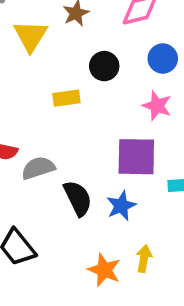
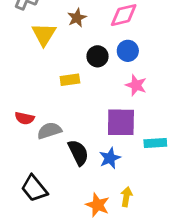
blue circle: (163, 59) -> (128, 51), moved

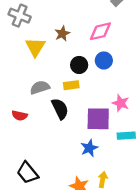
yellow rectangle: (70, 80) -> (71, 85), moved
pink star: (136, 85) -> (121, 103), moved
gray semicircle: (49, 131) -> (40, 87), moved
black semicircle: (78, 153) -> (60, 109), moved

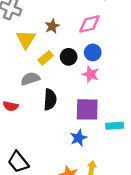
yellow rectangle: (71, 85) -> (46, 58), moved, turned -32
pink star: (121, 103) -> (91, 74), moved
black semicircle: (60, 109) -> (50, 100), turned 30

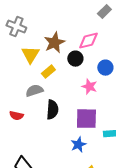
brown star: (52, 26) -> (54, 43), size x1.5
blue circle: (93, 52) -> (105, 68), moved
black circle: (69, 57) -> (75, 59), moved

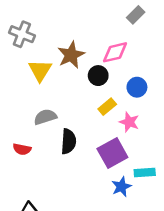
yellow rectangle: (48, 72) -> (107, 107), moved
pink star: (89, 87) -> (129, 122), moved
purple square: (86, 119) -> (112, 153), turned -30
blue star: (78, 145) -> (121, 187), moved

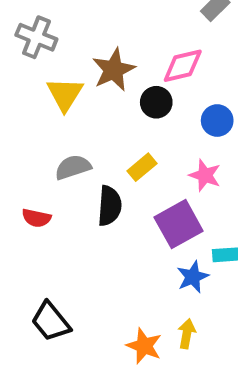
yellow rectangle: (107, 107) -> (142, 167), moved

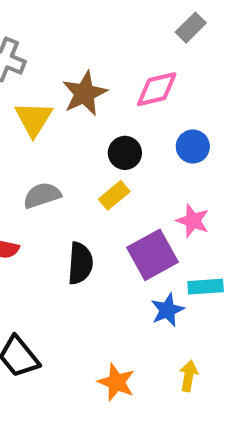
black circle: (156, 102) -> (125, 153), moved
pink star: (205, 175) -> (193, 221), moved
black semicircle: (110, 206) -> (80, 263), moved
yellow arrow: (187, 334) -> (189, 376), moved

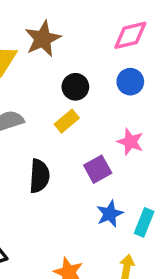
pink diamond: (157, 89) -> (130, 35), moved
purple square: (152, 255) -> (98, 169), size x0.7
cyan rectangle: (206, 287) -> (144, 222), moved, turned -64

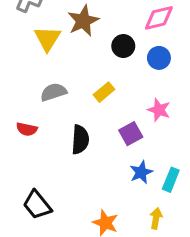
black circle: (75, 87) -> (123, 46), moved

